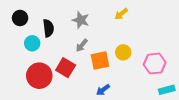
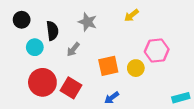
gray arrow: (82, 45) -> (73, 49), moved
yellow circle: (123, 52) -> (136, 68), moved
pink hexagon: (155, 64) -> (157, 51), moved
red square: (66, 68) -> (71, 88), moved

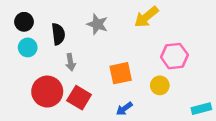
yellow arrow: (131, 15) -> (146, 17), size x1.5
cyan circle: (35, 47) -> (28, 47), moved
gray arrow: (73, 49) -> (70, 62), moved, turned -48
yellow circle: (136, 68) -> (160, 85), moved

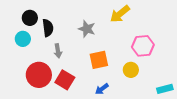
black circle: (24, 22) -> (30, 18), moved
gray star: (97, 24) -> (87, 29), moved

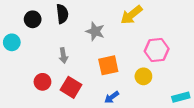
black semicircle: (48, 28) -> (62, 14), moved
cyan circle: (23, 39) -> (12, 42), moved
red circle: (39, 75) -> (42, 82), size x0.6

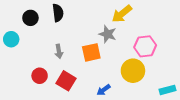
gray star: (95, 31) -> (108, 34), moved
orange square: (108, 65) -> (91, 52), moved
yellow circle: (143, 76) -> (133, 71), size x1.5

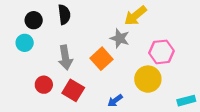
cyan circle: (11, 39) -> (25, 43), moved
gray arrow: (59, 51) -> (65, 58), size x1.5
orange square: (91, 52) -> (102, 59), turned -30

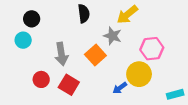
black semicircle: (64, 15) -> (84, 14), moved
blue arrow: (115, 101) -> (120, 88), moved

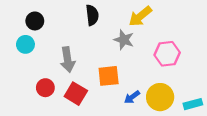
orange square: (95, 55) -> (109, 76), moved, turned 36
yellow circle: (139, 74) -> (160, 97), moved

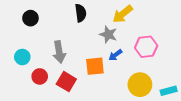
cyan circle: (25, 44) -> (22, 57), moved
blue arrow: (132, 97) -> (115, 55), moved

